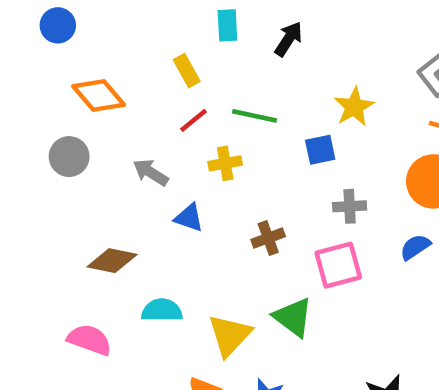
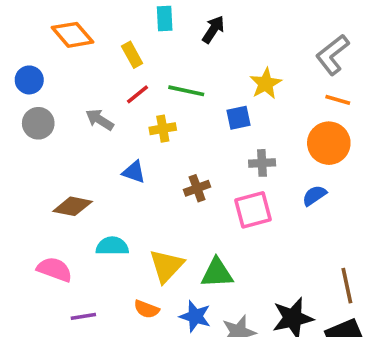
blue circle: (58, 25) -> (29, 80), moved
orange diamond: (99, 95) -> (73, 35), moved
gray arrow: (151, 172) -> (100, 120), moved
green triangle: (293, 317) -> (217, 273), moved, turned -40

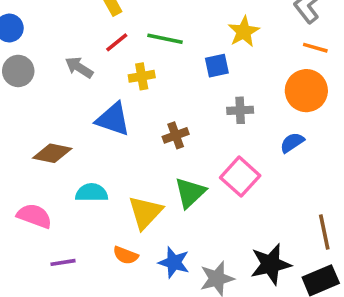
blue triangle: (134, 172) -> (113, 119), size x1.5
pink square: (253, 210) -> (240, 177), moved, turned -33
green triangle: (217, 273) -> (190, 193), moved, turned -40

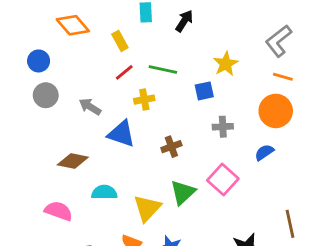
gray arrow: (79, 67) -> (90, 107), moved

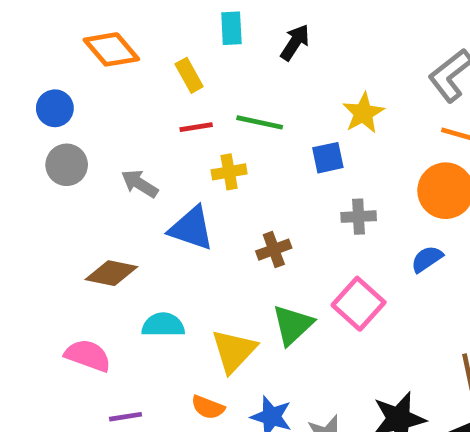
red line: (124, 72) -> (196, 127), turned 30

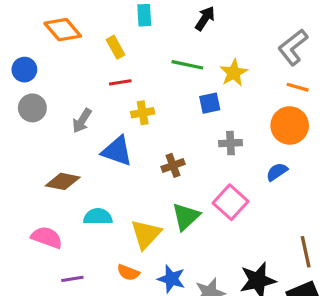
black arrow: (295, 42) -> (205, 18), moved
green line: (260, 122) -> (187, 65), moved
gray arrow: (140, 184) -> (82, 121), turned -90

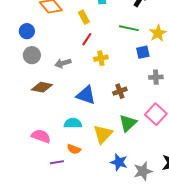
red line: (120, 82) -> (87, 39), turned -48
gray arrow: (82, 121) -> (63, 63), turned 42
blue triangle: (117, 151) -> (86, 95), moved
brown diamond: (63, 181) -> (42, 87), moved
orange semicircle: (128, 273) -> (74, 149), moved

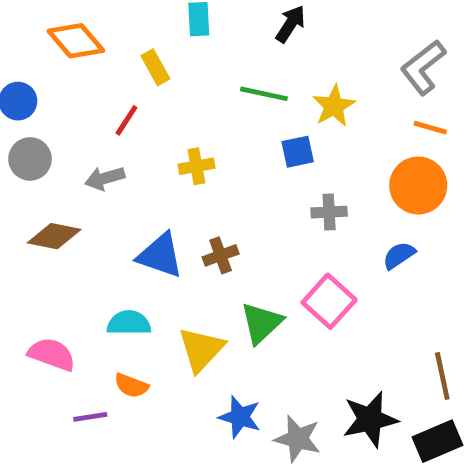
red line: (87, 39) -> (126, 120), moved
brown cross: (120, 91) -> (221, 255), moved
gray star: (143, 171) -> (298, 439), turned 30

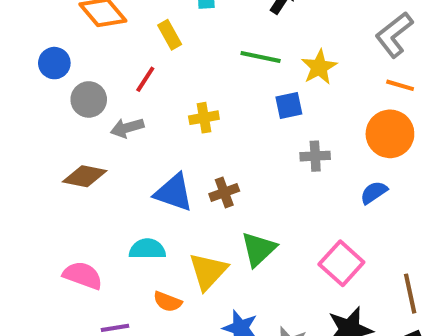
gray circle: (30, 159) -> (89, 99), moved
pink square: (329, 301) -> (341, 263), moved
orange semicircle: (131, 386) -> (168, 302), moved

